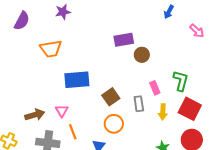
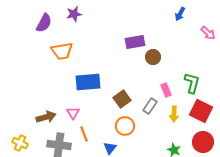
purple semicircle: (22, 21) -> (44, 23), moved
gray rectangle: (139, 104) -> (150, 106), turned 42

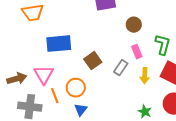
brown circle: (153, 57) -> (134, 25), moved
pink triangle: (73, 113) -> (44, 75), size x1.5
orange circle: (125, 126) -> (76, 88), moved

